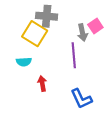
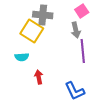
pink square: (95, 26) -> (82, 11), moved
purple line: (74, 55) -> (83, 51), moved

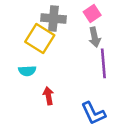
pink square: (82, 11) -> (92, 13), moved

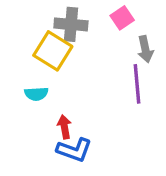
gray arrow: (95, 37) -> (145, 49), moved
blue L-shape: (93, 113) -> (74, 150), moved, turned -45

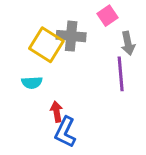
gray cross: (71, 24) -> (71, 36), moved
blue L-shape: (74, 150) -> (65, 132), turned 96

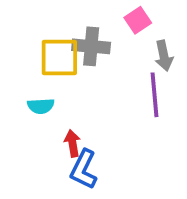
yellow square: (46, 45) -> (59, 58), turned -32

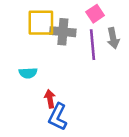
yellow square: (59, 58) -> (41, 23), moved
purple line: (155, 95) -> (93, 45), moved

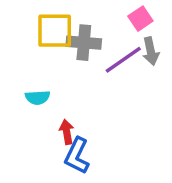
pink square: (95, 14) -> (140, 19), moved
purple line: (93, 45) -> (123, 60), turned 60

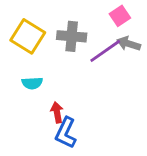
yellow square: (55, 31) -> (28, 36), moved, turned 32
gray arrow: (151, 51) -> (129, 44), turned 120

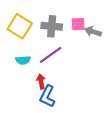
pink square: (120, 16) -> (78, 24), moved, turned 32
purple line: (105, 51) -> (51, 55), moved

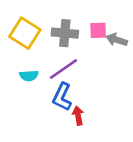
red arrow: (41, 81) -> (78, 116), moved
blue L-shape: (47, 96) -> (62, 97), moved

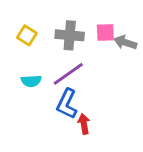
yellow square: (25, 33) -> (27, 35), size x0.6

